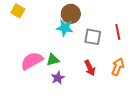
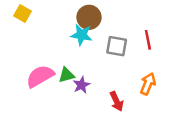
red arrow: (90, 68) -> (117, 101), moved
purple star: (58, 78) -> (81, 85), moved

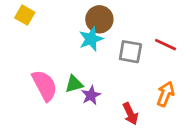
cyan star: (81, 35) -> (91, 39), turned -30
red line: (148, 40) -> (166, 45), turned -54
pink semicircle: (40, 76) -> (45, 85), turned 92

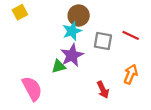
yellow square: (25, 15) -> (20, 12), turned 32
pink semicircle: (45, 85) -> (32, 89), moved
purple star: (91, 95) -> (72, 55), moved, size x1.5

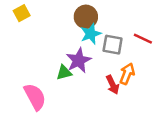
cyan star: (72, 31) -> (91, 34), moved
orange arrow: (131, 74) -> (127, 74), moved
red arrow: (103, 90) -> (113, 85), moved

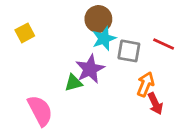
yellow square: (22, 13) -> (25, 33), moved
red arrow: (113, 85) -> (155, 104), moved

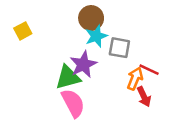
red line: (164, 44) -> (149, 70), moved
green triangle: (73, 83) -> (68, 77), size x1.5
pink semicircle: (40, 111) -> (73, 103), moved

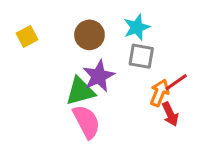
brown circle: (91, 18) -> (89, 35), moved
cyan star: (96, 36) -> (137, 27), moved
red line: (149, 70) -> (176, 82), turned -60

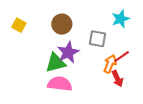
cyan star: (137, 27) -> (121, 19), moved
yellow square: (27, 36) -> (19, 25), turned -32
pink semicircle: (86, 122) -> (60, 84), turned -55

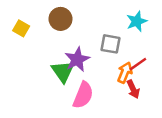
brown circle: (62, 24) -> (60, 19), moved
green triangle: (56, 63) -> (63, 71), turned -50
pink semicircle: (60, 84) -> (83, 95), moved, turned 105

